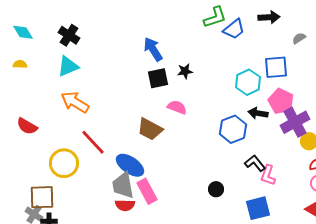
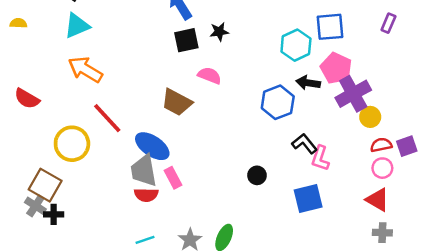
pink rectangle: (147, 191) -> (173, 178), size x0.7
brown square: (42, 197) -> (45, 185), turned 32

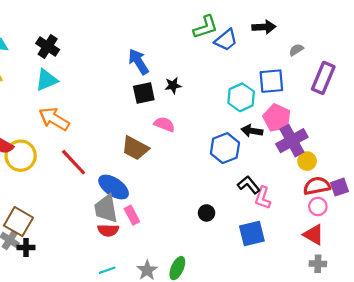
purple rectangle: (388, 23) -> (323, 78), size x1.8
yellow circle: (72, 144) -> (21, 156), moved
red semicircle: (381, 145) -> (317, 186), size x1.4

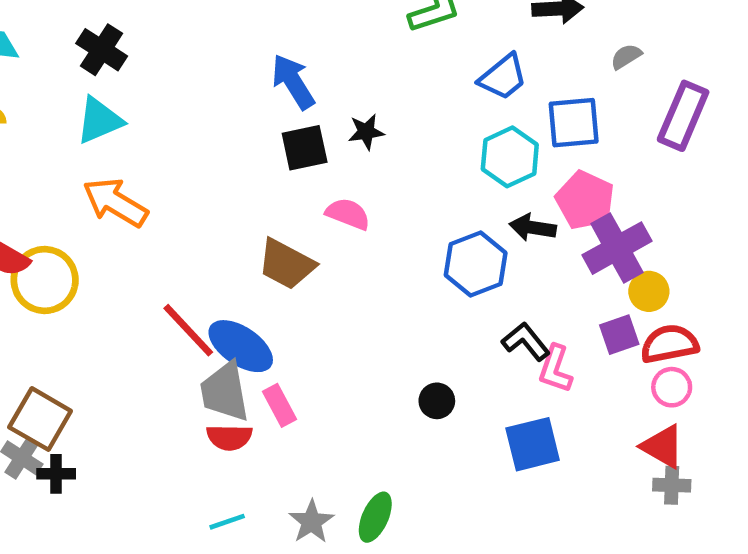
blue trapezoid: (226, 40) -> (503, 77), moved
red line: (74, 162) -> (188, 330), moved
purple square: (339, 187) -> (619, 335), moved
gray cross: (318, 264) -> (672, 485), moved

